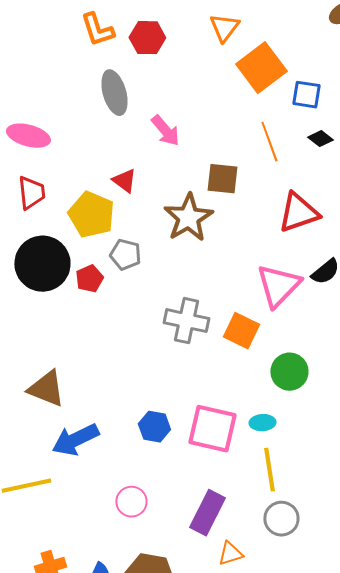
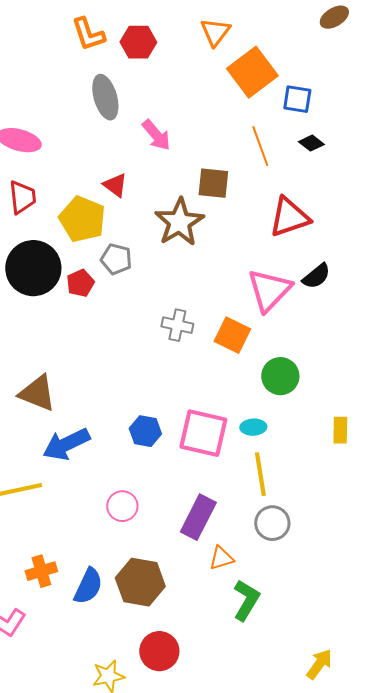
gray cross: (186, 321) -> (177, 325), size x0.7

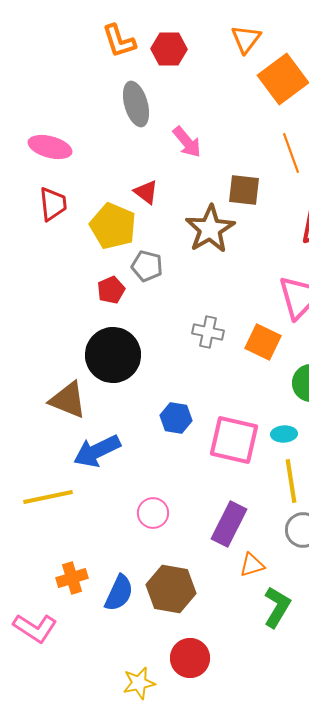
black circle: (33, 268) -> (113, 355), moved
blue hexagon: (145, 431) -> (176, 418), moved

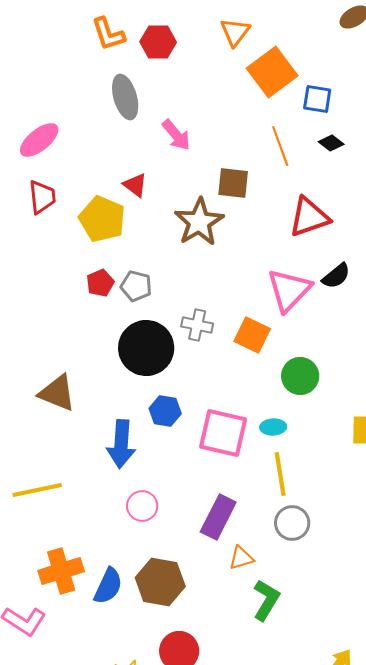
pink ellipse: (50, 147) -> (39, 140), turned -54
gray pentagon: (147, 266) -> (136, 286), moved
black circle: (113, 355) -> (146, 348), moved
blue arrow: (97, 451) -> (121, 444), moved, turned -60
orange cross: (72, 578) -> (61, 571), size x1.4

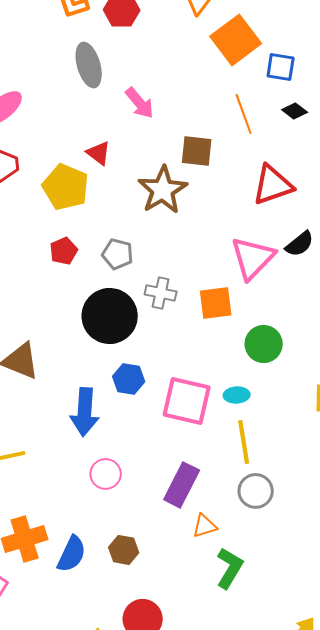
gray pentagon: (136, 286) -> (118, 254), moved
orange square: (252, 335) -> (216, 303), turned -33
brown hexagon: (160, 582) -> (124, 550), size x0.6

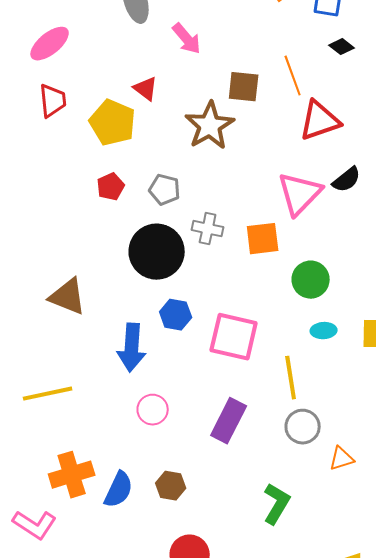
orange line: (244, 114) -> (293, 76), moved
cyan ellipse: (237, 395) -> (324, 331), moved
orange triangle: (205, 526) -> (342, 459), moved

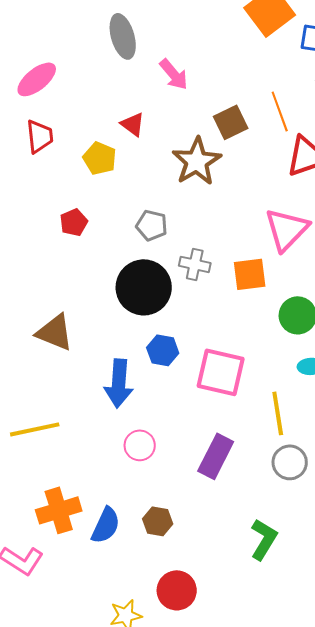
brown square: (244, 87) -> (231, 122), turned -32
yellow pentagon: (113, 123) -> (100, 158), size x0.7
red pentagon: (111, 187) -> (74, 222), moved

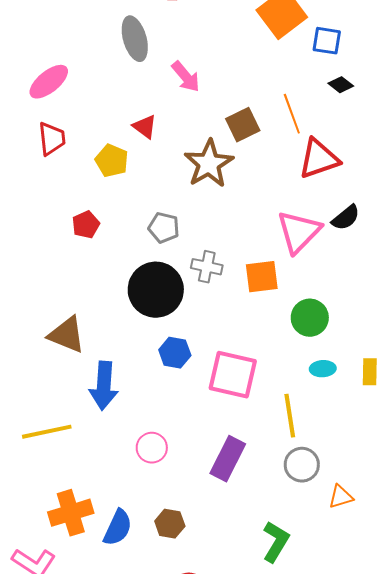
blue arrow: (119, 383) -> (104, 386), moved

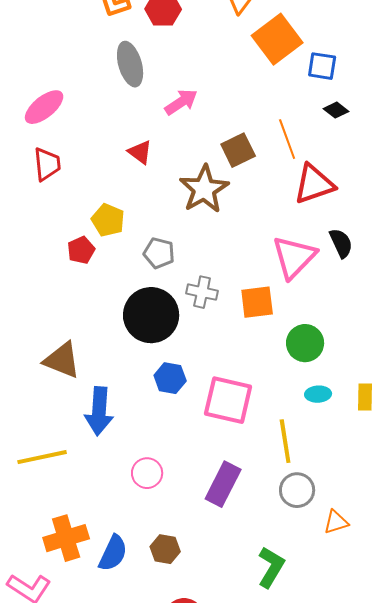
pink arrow: (186, 77) -> (181, 102), turned -84
yellow pentagon: (112, 161) -> (108, 220), moved
black semicircle: (346, 218) -> (341, 243), turned -76

